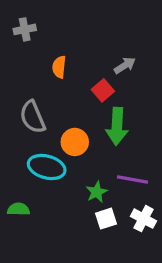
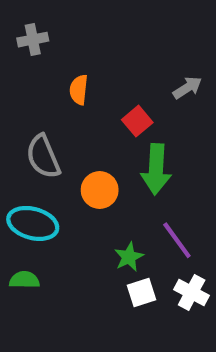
gray arrow: (125, 65) -> (187, 88), moved
cyan ellipse: (47, 167) -> (33, 223), moved
purple line: (133, 179) -> (177, 240), turned 44

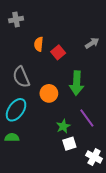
red square: (137, 121) -> (58, 52), moved
cyan ellipse: (33, 223) -> (16, 110), turned -70
white cross: (192, 292) -> (94, 157), moved

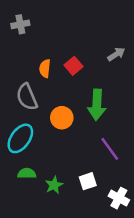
orange semicircle: (39, 44) -> (45, 68), moved
green star: (63, 126) -> (54, 185), moved
green semicircle: (12, 138) -> (27, 173), moved

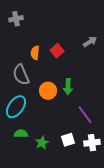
green arrow: (97, 105) -> (68, 87), moved, size x0.7
white cross: (119, 198) -> (92, 143), moved, turned -35

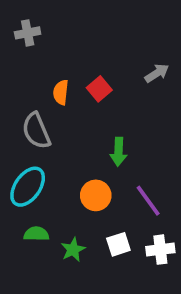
orange circle: (48, 91) -> (96, 195), moved

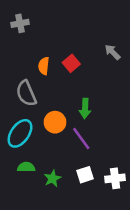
gray arrow: (157, 73) -> (113, 52), turned -102
orange circle: (96, 195) -> (55, 122), moved
purple line: (148, 201) -> (81, 138), moved

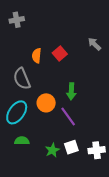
green star: (52, 178) -> (52, 150), moved

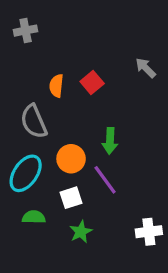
white square: (71, 147) -> (71, 198), moved

